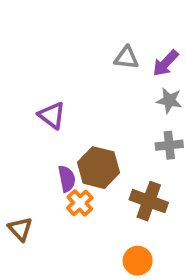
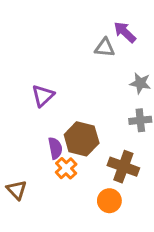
purple arrow: (166, 63) -> (125, 32), moved, turned 90
purple triangle: (52, 115) -> (43, 96), turned 40
orange circle: (138, 261) -> (109, 201), moved

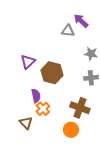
brown hexagon: (82, 139) -> (52, 73), moved
brown triangle: (17, 190) -> (26, 123), moved

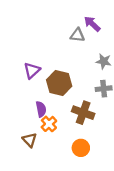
brown cross: (80, 108) -> (83, 113), moved

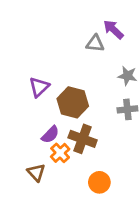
purple semicircle: (41, 109) -> (50, 135), turned 56
brown cross: (83, 113) -> (83, 139), moved

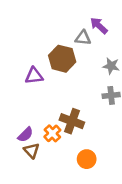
purple triangle: (39, 87) -> (34, 76), turned 36
brown hexagon: (73, 102) -> (62, 59), moved
purple semicircle: (50, 135) -> (25, 135), moved

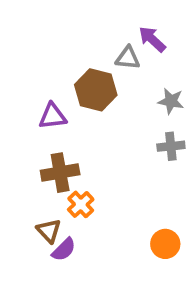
brown cross: (72, 121) -> (60, 173), moved, turned -30
purple semicircle: (25, 135) -> (64, 250), moved
orange circle: (87, 159) -> (165, 244), moved

